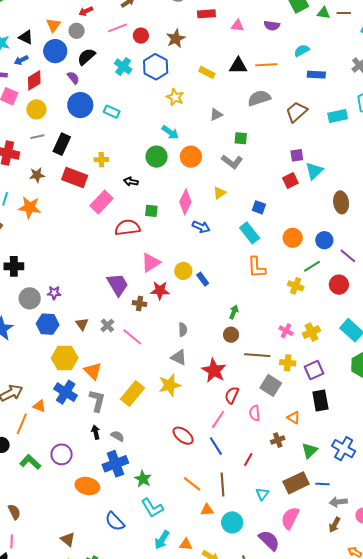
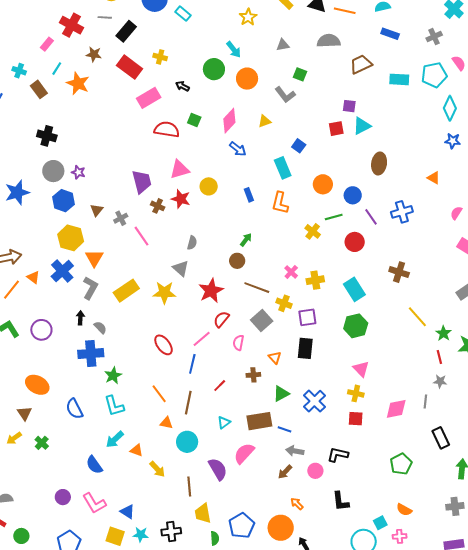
blue rectangle: (203, 279) -> (249, 195), moved
blue line: (216, 446) -> (192, 364), turned 30
orange ellipse: (87, 486) -> (37, 385), moved

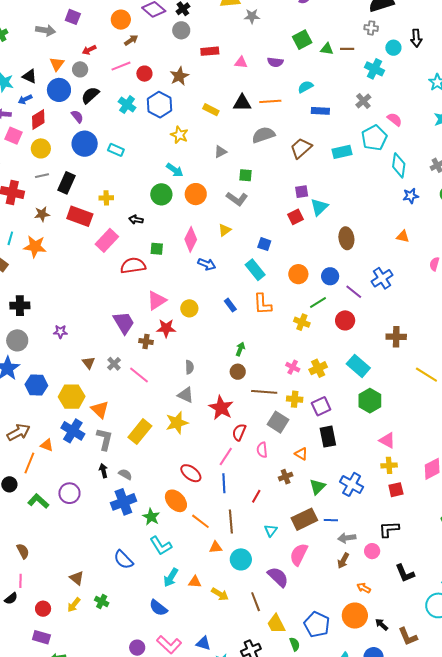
gray circle: (53, 171) -> (17, 340), moved
blue hexagon: (64, 201) -> (36, 385), moved
orange ellipse: (37, 385) -> (176, 501), moved, turned 35

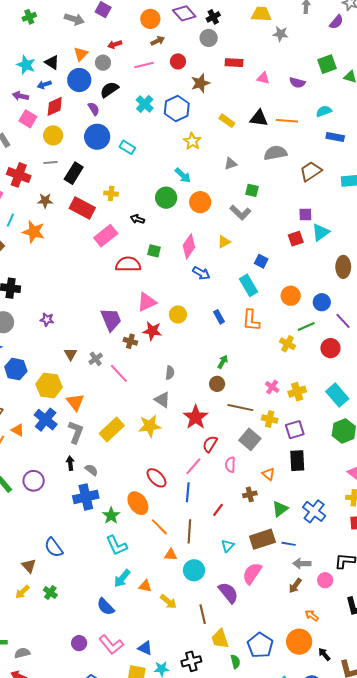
red circle: (144, 74) -> (178, 61), moved
blue semicircle: (123, 560) -> (54, 547), moved

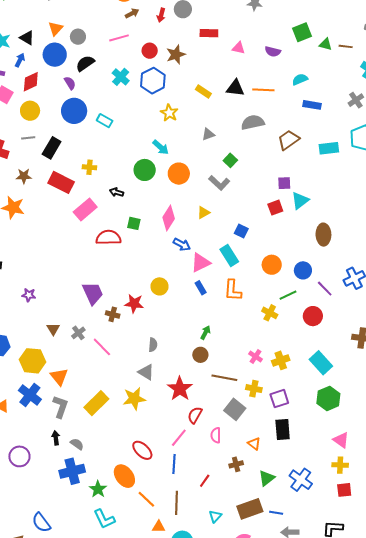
red arrow: (115, 44) -> (161, 15), moved, turned -56
red circle: (178, 61) -> (150, 51), moved
blue arrow: (44, 85) -> (20, 60), turned 136
green square: (252, 190) -> (230, 160), turned 32
pink triangle: (147, 302) -> (201, 263), moved

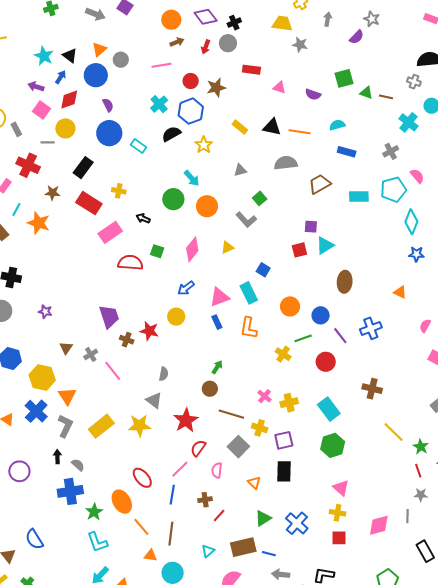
black semicircle: (85, 63) -> (171, 134), moved
gray line: (28, 138) -> (48, 142), moved
blue arrow: (182, 244) -> (186, 288), moved, turned 108
brown cross: (236, 464) -> (205, 500), moved
red line: (205, 481) -> (219, 516), moved

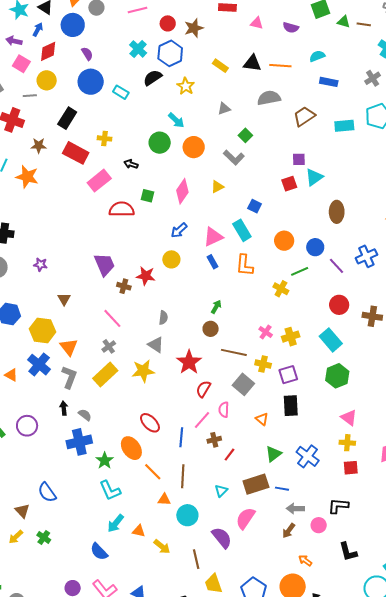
gray cross: (91, 354) -> (109, 346), moved
red circle: (326, 362) -> (339, 305), moved
pink line: (180, 469) -> (202, 420), moved

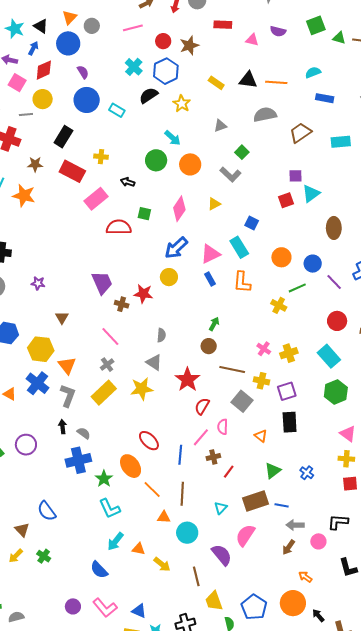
purple semicircle: (291, 28) -> (278, 31), moved
blue arrow: (179, 230) -> (176, 248), size x1.4
blue cross: (308, 456) -> (307, 473), size x0.6

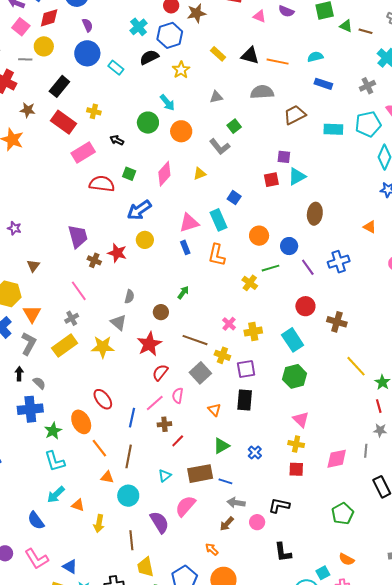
blue arrow: (176, 248) -> (139, 210), moved
brown circle: (209, 346) -> (161, 312), moved
yellow arrow: (162, 564) -> (99, 524), turned 54
orange arrow: (305, 577) -> (212, 549), moved

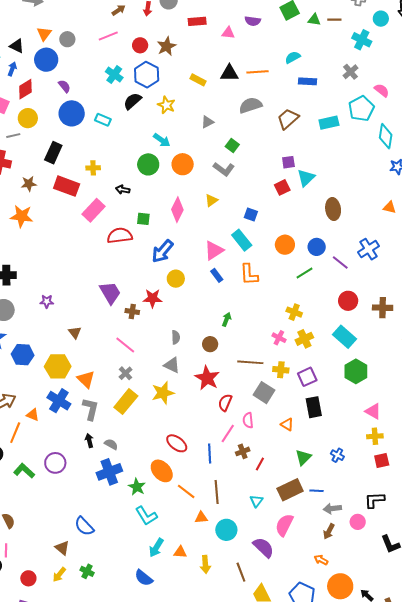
yellow cross: (250, 283) -> (294, 312), moved

